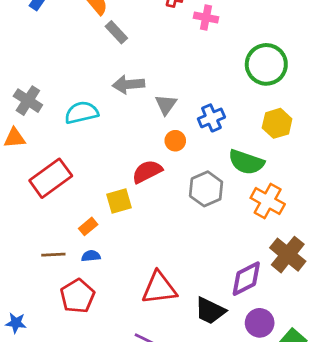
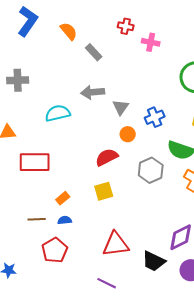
gray rectangle: (116, 32) -> (94, 52), moved
gray cross: (28, 101) -> (18, 80), moved, turned -35
red rectangle: (51, 178) -> (35, 162), turned 36
yellow square: (119, 201) -> (104, 191), moved

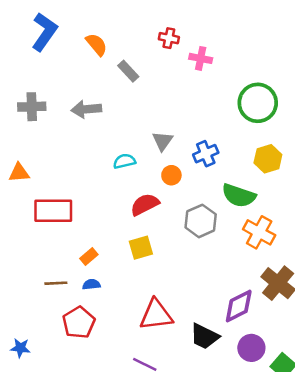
gray arrow: (93, 92) -> (86, 109), moved
cyan semicircle: (58, 113) -> (124, 161), moved, size x0.7

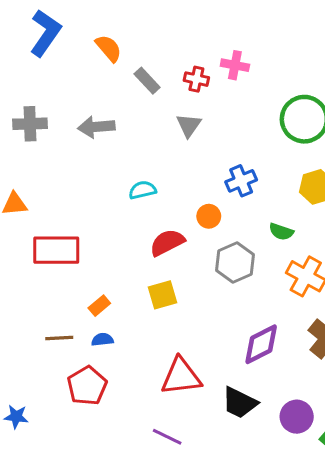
red cross: (169, 38) -> (196, 79), moved
gray triangle: (163, 141) -> (189, 125), moved
orange circle: (171, 175) -> (209, 216), moved
green semicircle: (239, 196) -> (281, 232), size x0.6
purple diamond: (239, 306) -> (261, 344), moved

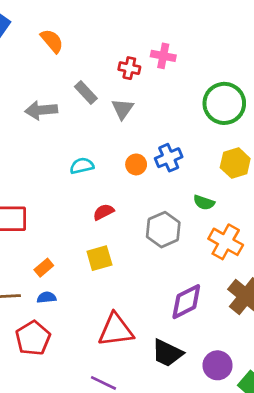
gray rectangle: (147, 81) -> (86, 93), moved
orange circle: (209, 216) -> (136, 164), moved
red semicircle: (167, 242) -> (104, 212), size x0.7

